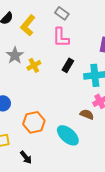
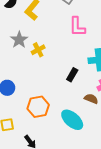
pink L-shape: (61, 37) -> (77, 27), moved
black rectangle: (68, 65) -> (72, 75), moved

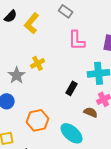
gray star: (19, 40) -> (17, 75), moved

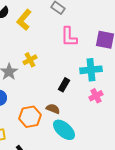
brown semicircle: (91, 112) -> (53, 109), moved

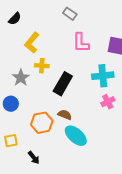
yellow L-shape: (24, 20) -> (32, 43), moved
yellow cross: (30, 60) -> (42, 66), turned 32
black rectangle: (64, 85) -> (63, 84), moved, size x1.6

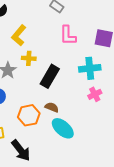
black arrow: (34, 158) -> (21, 150), size x1.6

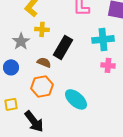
pink cross: (95, 94) -> (108, 65), turned 32
brown semicircle: (52, 107) -> (44, 62), moved

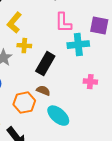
cyan cross: (103, 39) -> (78, 45), moved
brown semicircle: (44, 62) -> (43, 91), moved

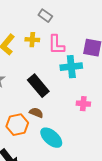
yellow cross: (24, 46) -> (32, 40), moved
black rectangle: (45, 64) -> (38, 86), turned -70

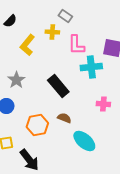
yellow cross: (32, 40) -> (52, 32), moved
brown semicircle: (36, 113) -> (64, 118), moved
cyan ellipse: (51, 138) -> (84, 141), moved

